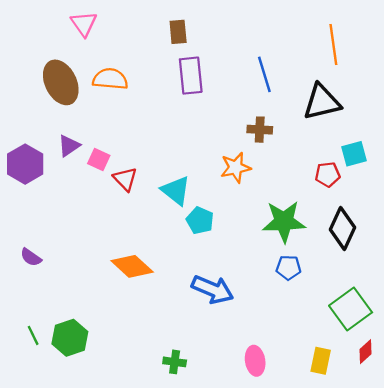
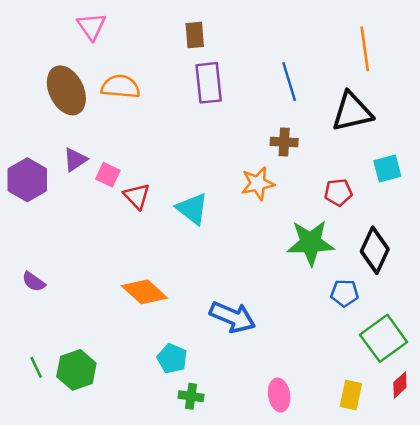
red pentagon: (328, 174) -> (338, 192), moved
cyan pentagon: (200, 220) -> (172, 359), moved
blue pentagon: (288, 268) -> (345, 293), moved

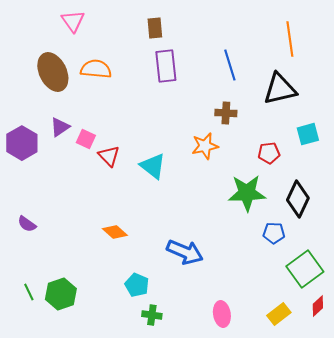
orange diamond: (144, 292) -> (115, 232), size x0.7
yellow rectangle: (351, 395) -> (279, 314), turned 40

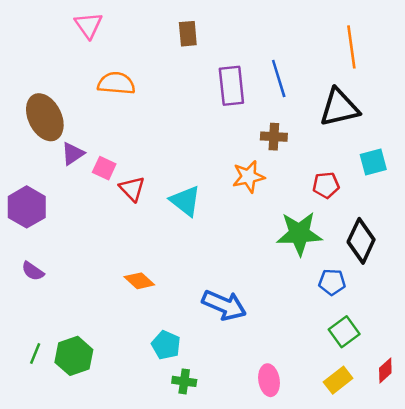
purple rectangle: (166, 66) -> (231, 86), moved
brown ellipse: (53, 72) -> (45, 117), moved
purple hexagon: (22, 143) -> (27, 207), moved
green square: (305, 269) -> (344, 332), moved, size x0.7
green line: (29, 292) -> (35, 354), turned 48

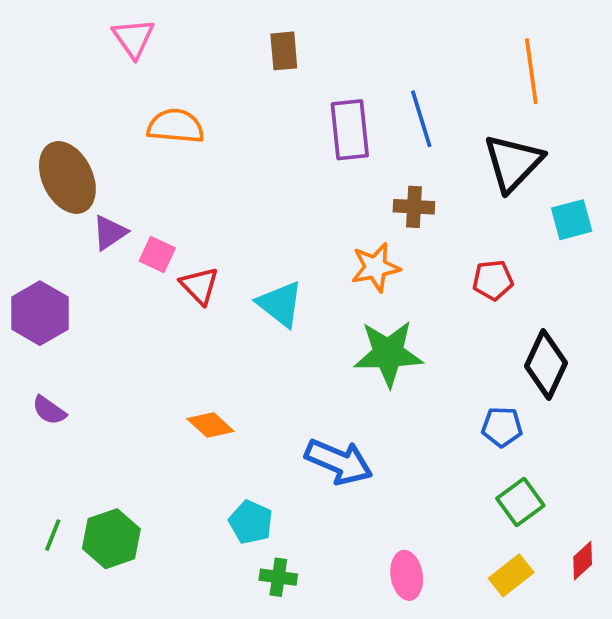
black triangle: (339, 108) -> (513, 163), turned -33
cyan square: (373, 162) -> (572, 220), moved
green star: (299, 234) -> (388, 354), moved

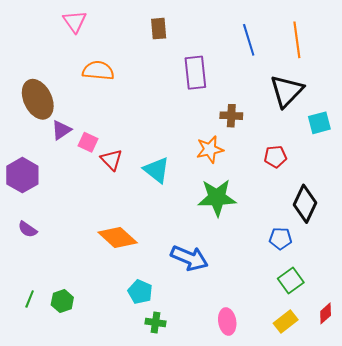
blue line: (421, 119) -> (249, 40), moved
orange diamond: (210, 425) -> (118, 238), size x1.5
green hexagon: (111, 539) -> (62, 301), size x0.7

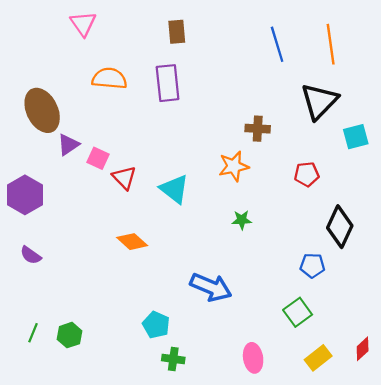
purple rectangle: (195, 73) -> (168, 83), moved
green star: (217, 198) -> (242, 220), size x0.5
orange diamond: (118, 238) -> (132, 242), moved, size x0.7
green square: (291, 281) -> (298, 312), moved

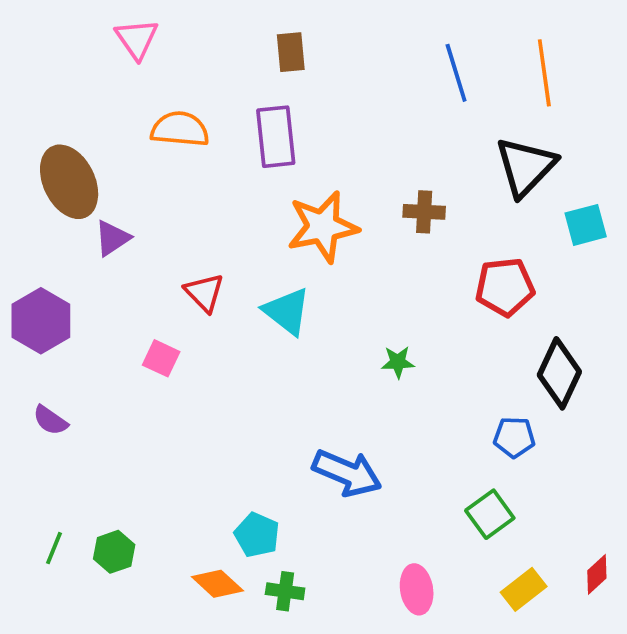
pink square: (98, 158) -> (161, 358), moved
orange star: (234, 166) -> (323, 227), moved, size x1.4
red pentagon: (307, 174) -> (505, 287), size x1.4
orange diamond: (132, 242) -> (217, 584), moved

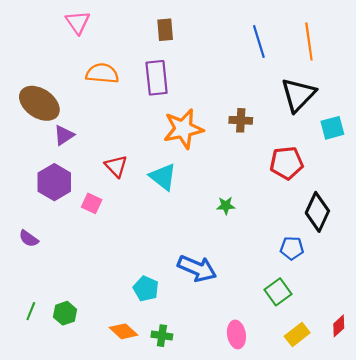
brown ellipse: (69, 182) -> (39, 103), turned -30
purple hexagon: (41, 321) -> (54, 182), moved
cyan pentagon: (257, 535) -> (146, 289), moved

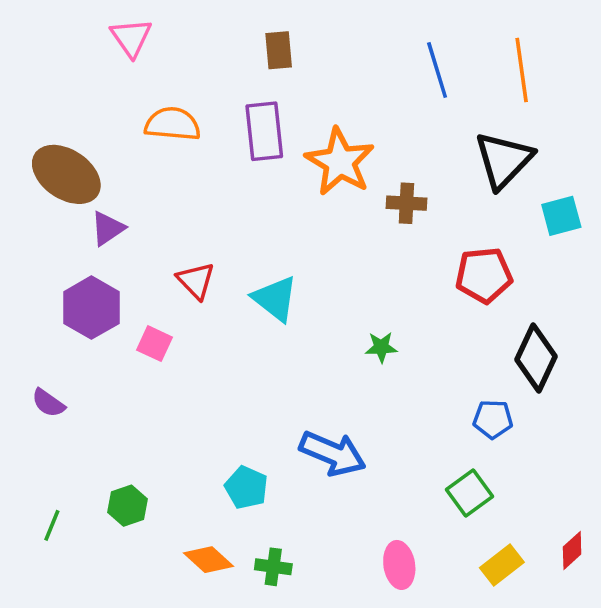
orange star: (183, 129) -> (340, 162), moved, turned -30
green hexagon: (65, 313) -> (127, 506), moved

